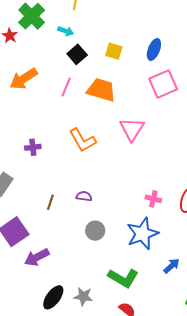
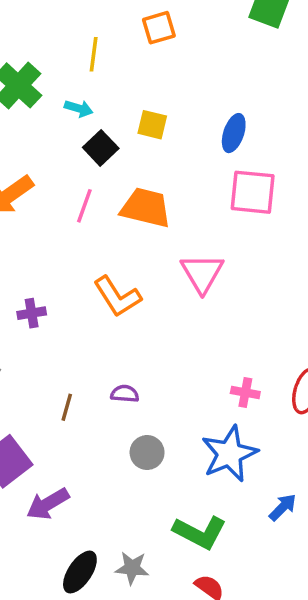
yellow square: (114, 51) -> (152, 125), moved
pink square: (163, 84) -> (253, 192), turned 32

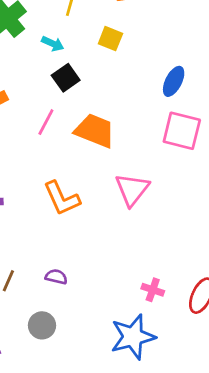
yellow square: (152, 125) -> (110, 39), moved
gray circle: (147, 453) -> (42, 325), moved

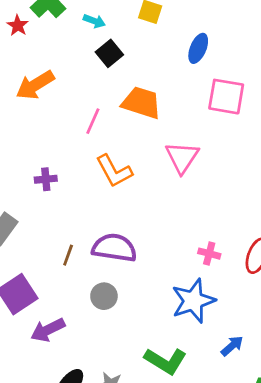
blue ellipse: (174, 81) -> (198, 48), moved
pink line: (46, 122) -> (93, 121), moved
purple semicircle: (56, 277) -> (114, 248), size x2.0

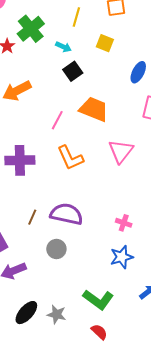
purple cross: (46, 179) -> (20, 160), size x1.8
pink cross: (209, 254) -> (124, 223), moved
blue star: (193, 301) -> (122, 257), size x0.7

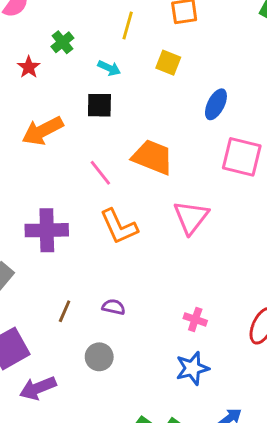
green cross: (31, 29) -> (62, 42), size x0.6
black square: (73, 71) -> (99, 105), moved, turned 36
pink line: (57, 120) -> (100, 173), turned -66
purple semicircle: (67, 214) -> (114, 307), size x0.5

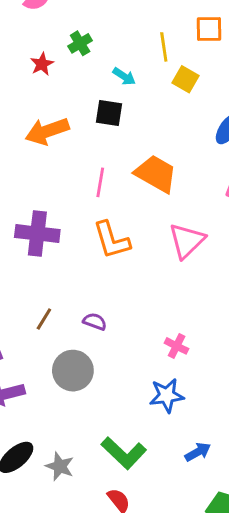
yellow line: (128, 25) -> (164, 47), moved, turned -32
pink line: (100, 173) -> (100, 182), turned 40
gray circle: (99, 357) -> (73, 371), size x1.4

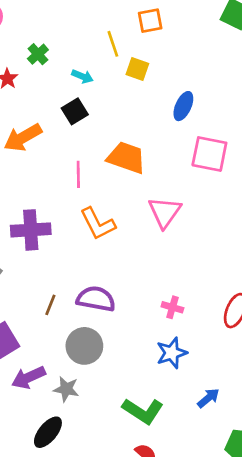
black square: (109, 113) -> (75, 111), turned -30
purple semicircle: (95, 322) -> (96, 299), size x1.8
gray star: (60, 466) -> (66, 389), moved

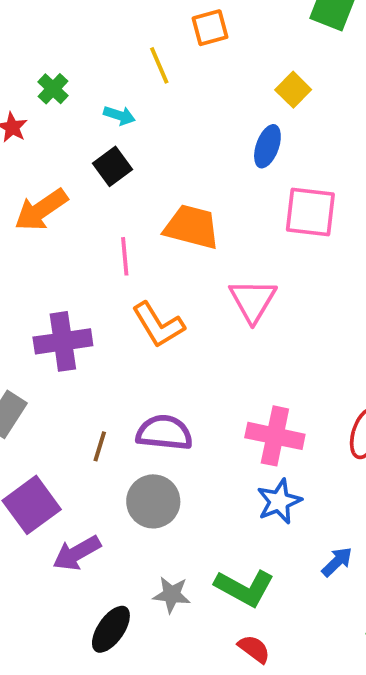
yellow square: (137, 69) -> (293, 90), moved, turned 30
pink cross: (172, 307) -> (275, 436), size x1.8
gray star: (66, 389) -> (172, 595), moved

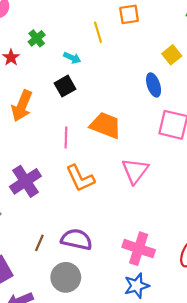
blue ellipse: (267, 146) -> (154, 85), turned -45
orange arrow: (41, 210) -> (22, 106), turned -40
purple cross: (63, 341) -> (25, 181), turned -32

